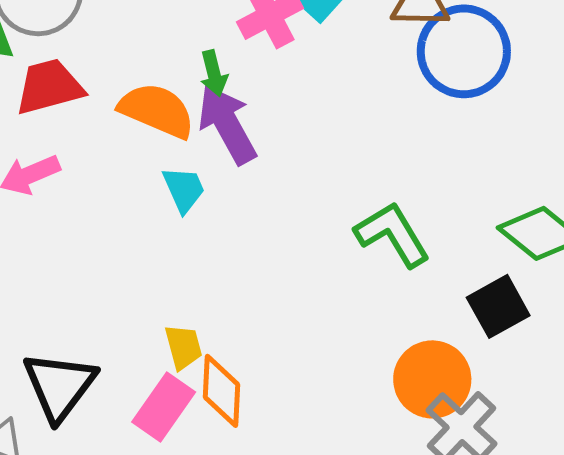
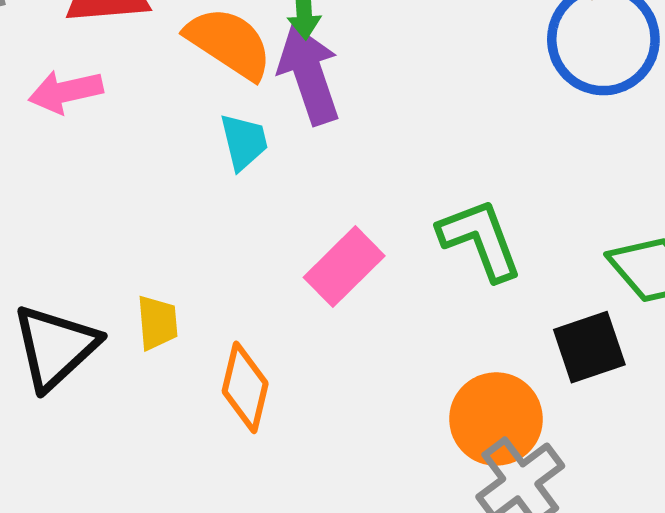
yellow trapezoid: (183, 347) -> (157, 323), moved
pink rectangle: (164, 407) -> (344, 267), moved

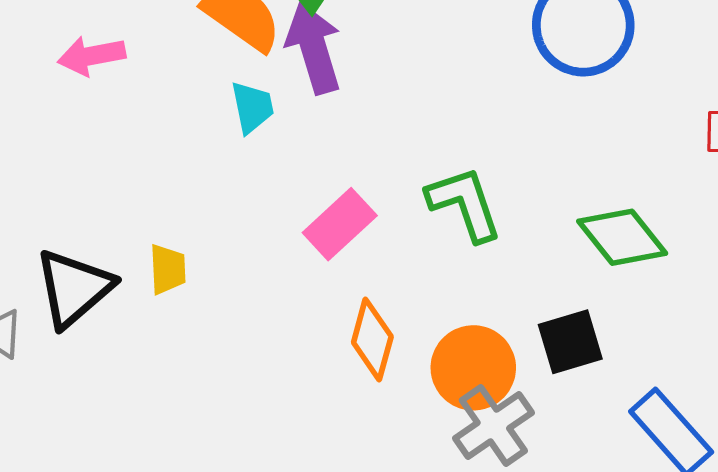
black square: (589, 347) -> (570, 342), moved
orange diamond: (245, 387) -> (372, 339), moved

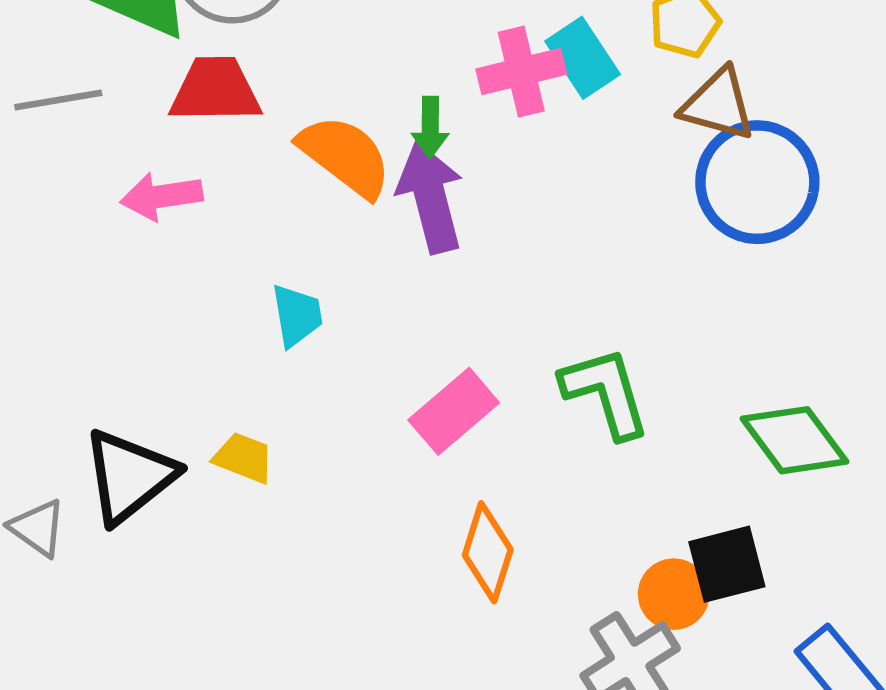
cyan trapezoid: (252, 107) -> (297, 315), moved
yellow trapezoid: (168, 269) -> (244, 458), turned -68
orange circle: (473, 368) -> (674, 594), moved, size x0.7

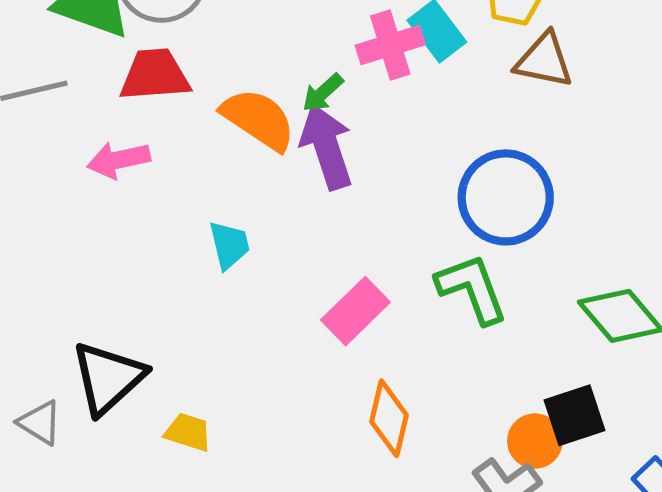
green arrow: (430, 127) -> (323, 93), turned 51
blue circle: (757, 182) -> (506, 197), moved
yellow trapezoid: (244, 458) -> (188, 432), moved

